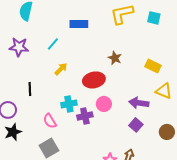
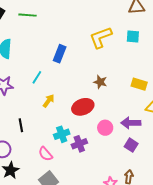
blue rectangle: (79, 24) -> (60, 54), turned -60
pink circle: (104, 104) -> (105, 128), moved

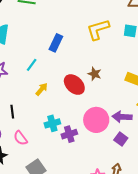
red ellipse: (83, 107) -> (74, 85), moved, turned 60
pink circle: (105, 128) -> (96, 120), size x1.6
pink semicircle: (45, 154) -> (20, 138), moved

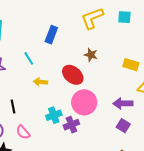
cyan line: (32, 65) -> (29, 58), turned -64
brown star: (95, 74) -> (91, 55), moved
yellow arrow: (42, 89) -> (40, 82), turned -120
pink circle: (96, 120) -> (84, 102), moved

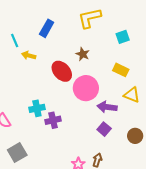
cyan square: (124, 17) -> (123, 37), moved, turned -32
cyan line: (29, 58) -> (15, 40), moved
yellow arrow: (40, 82) -> (29, 55), moved
pink circle: (84, 102) -> (86, 88), moved

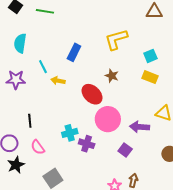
yellow rectangle: (121, 70) -> (150, 77), moved
pink circle: (86, 88) -> (108, 119), moved
purple cross: (53, 120) -> (87, 144), turned 35
purple square: (104, 129) -> (125, 150), moved

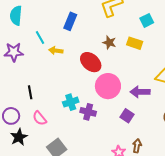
yellow rectangle: (150, 77) -> (135, 43), moved

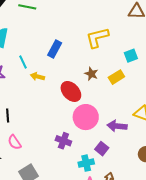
yellow rectangle: (135, 43) -> (116, 77), turned -56
cyan cross: (71, 102) -> (86, 163), moved

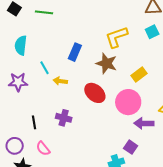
cyan square: (131, 56) -> (152, 32), moved
brown star: (91, 74) -> (106, 63), moved, size x1.5
pink circle: (86, 117) -> (128, 102), moved
purple cross: (63, 141) -> (64, 118), moved

